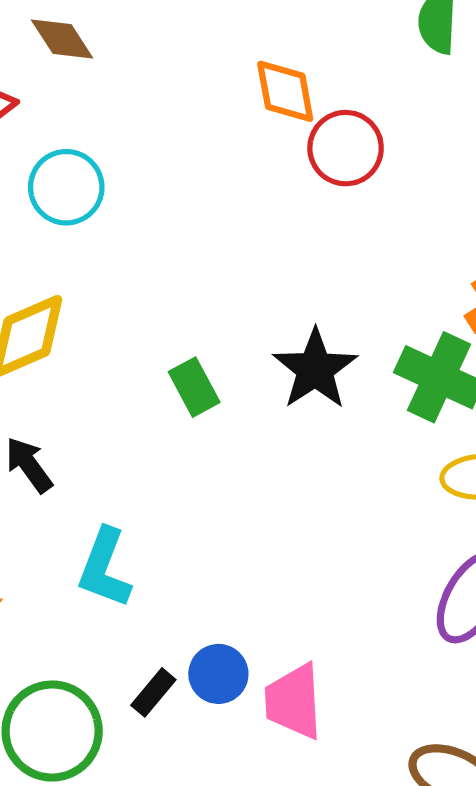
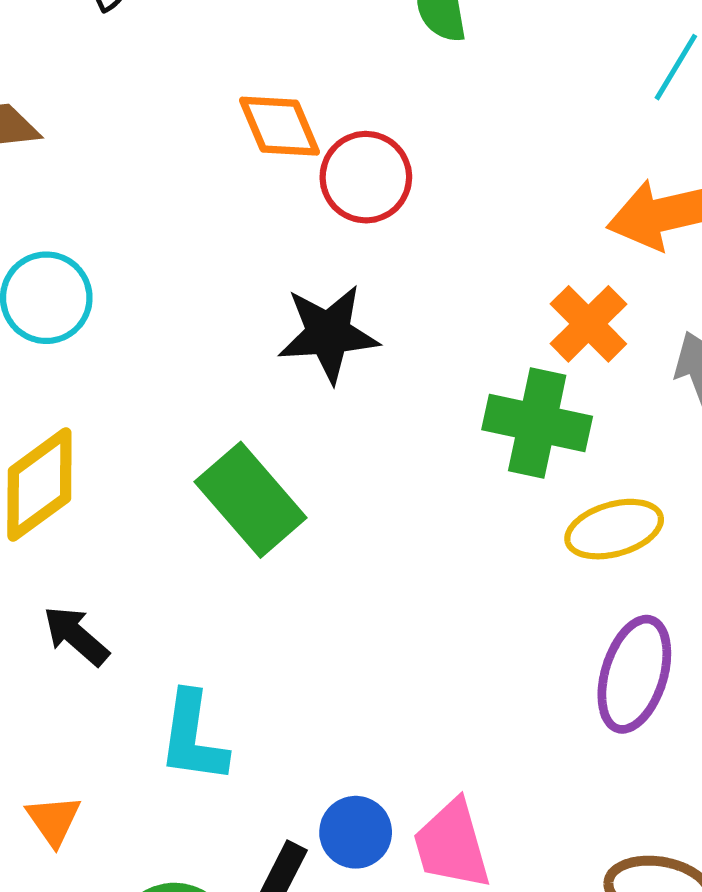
black star: (315, 369) -> (328, 334), moved, turned -30
green rectangle: (194, 387) -> (251, 500), size x1.6

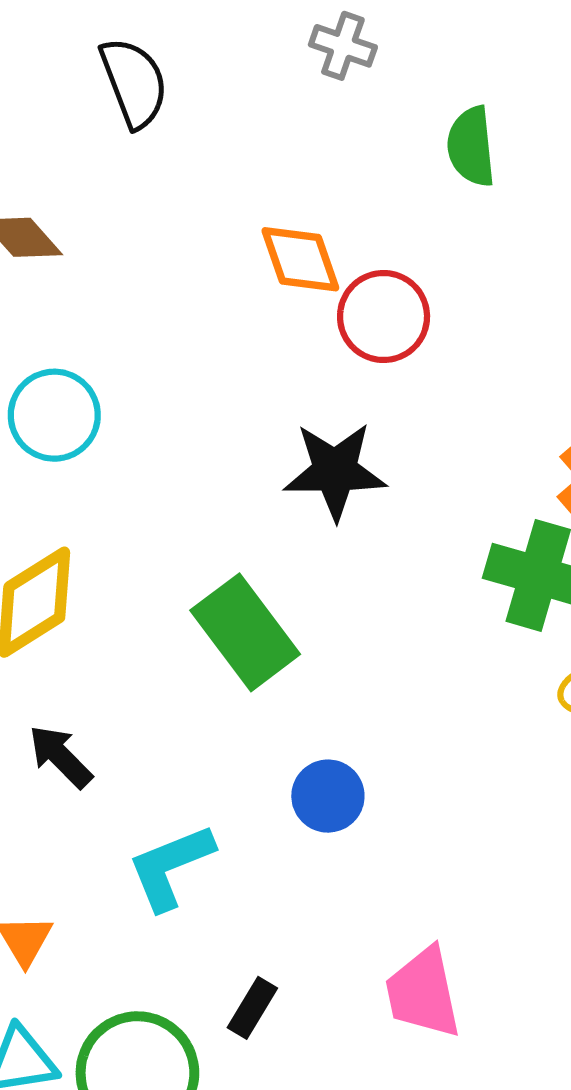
cyan L-shape: (193, 737) -> (171, 867), turned 56
blue circle: (356, 832) -> (328, 796), moved

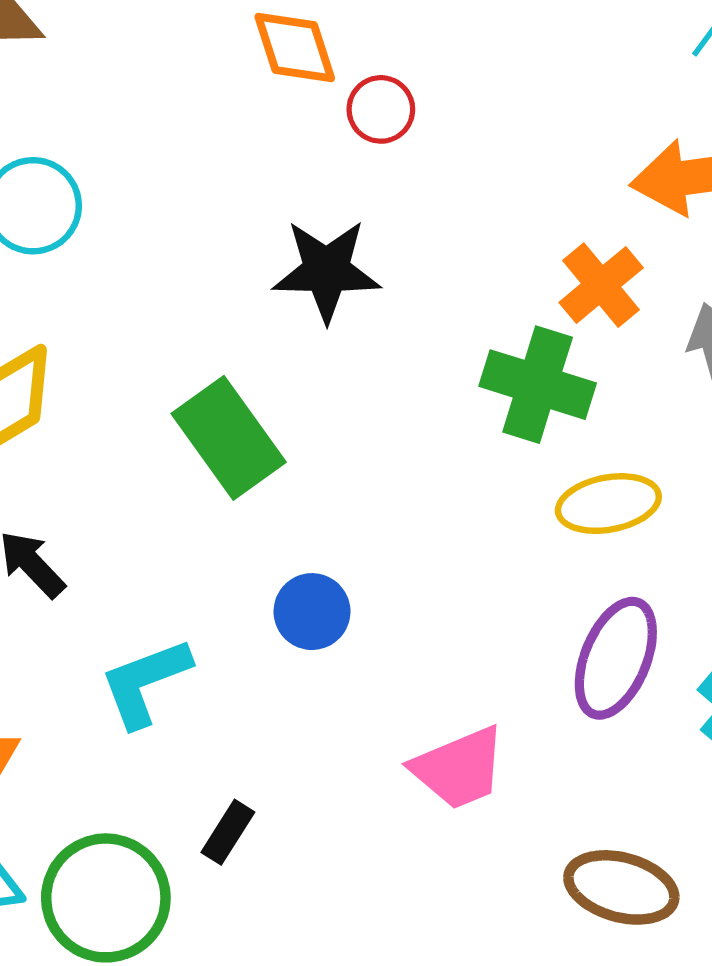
red circle: (384, 316) -> (381, 109), size x0.7
pink trapezoid: (423, 993) -> (459, 768), moved, turned -102

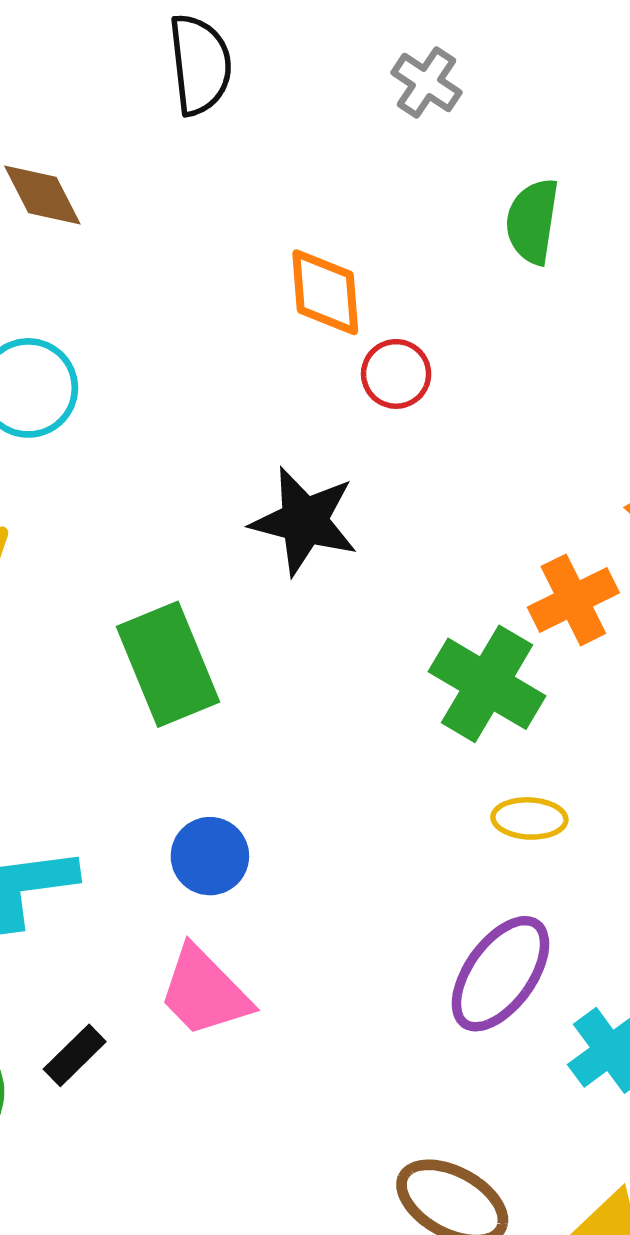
yellow ellipse: (608, 504) -> (529, 818), size x0.7
pink trapezoid: (459, 768) -> (204, 992), moved, turned 55

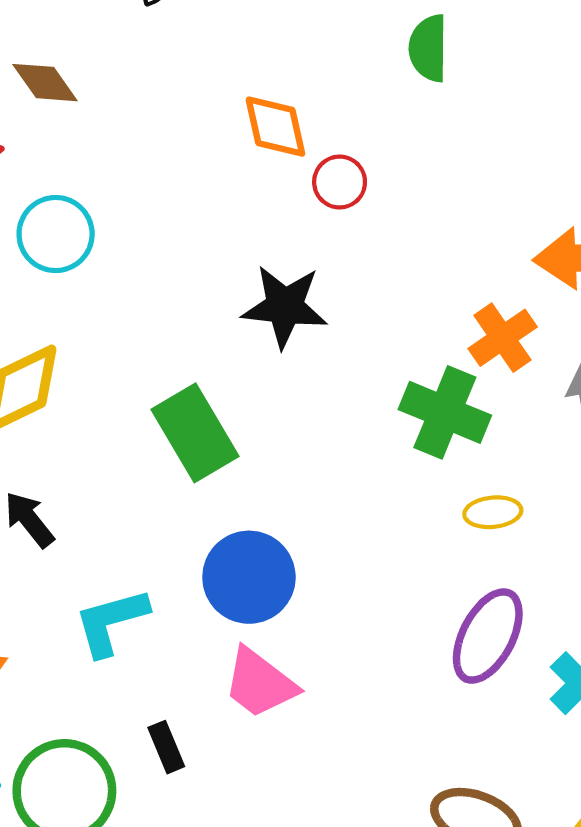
blue circle: (210, 856) -> (249, 577), size x1.5
black rectangle: (75, 1055) -> (166, 747), turned -60

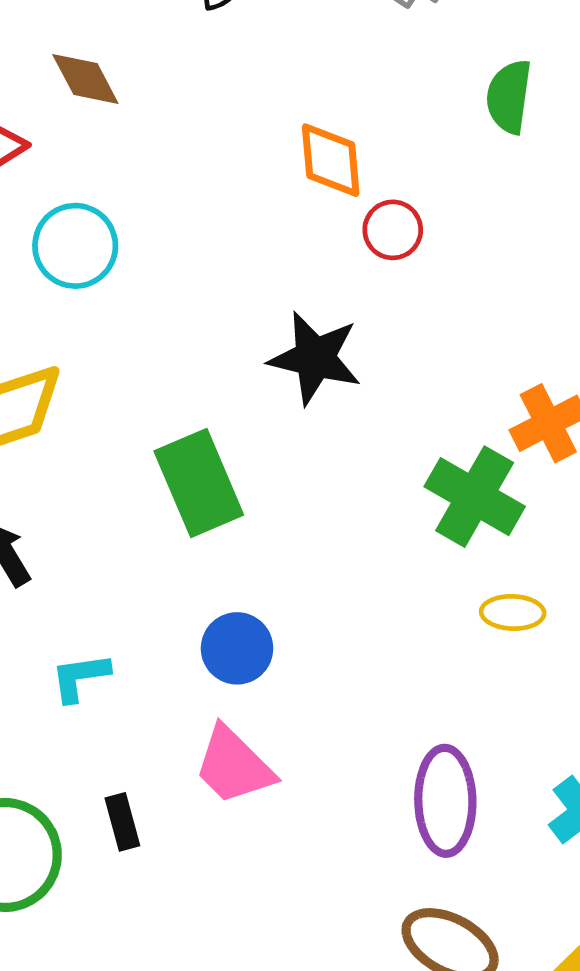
blue circle: (249, 577) -> (237, 648), size x0.7
cyan L-shape: (111, 622) -> (80, 677), size x0.7
purple ellipse: (488, 636) -> (445, 801), moved, turned -36

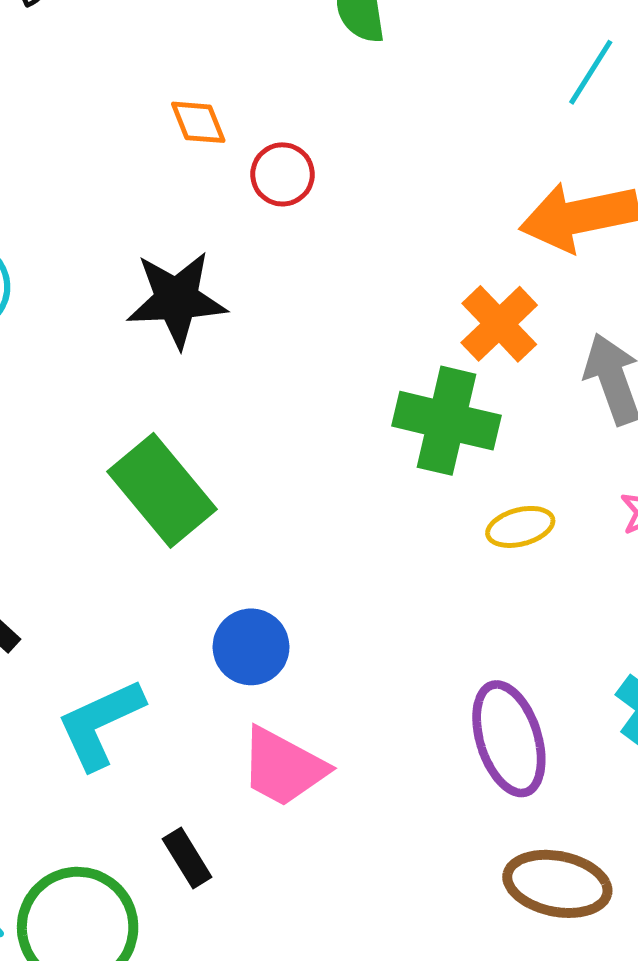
orange diamond: (331, 160) -> (198, 122), size x0.7
black star: (315, 358) -> (177, 299), moved
cyan L-shape: (80, 677) -> (100, 724), size x1.5

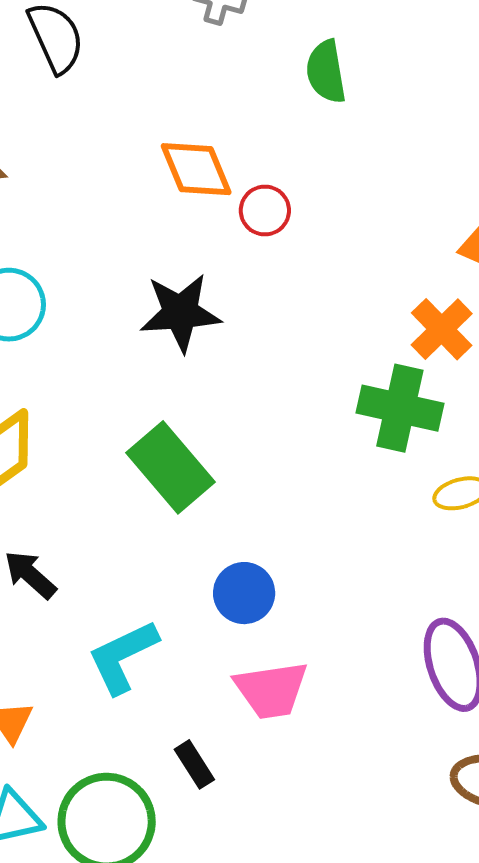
orange diamond: (198, 122) -> (196, 169), size x1.6
pink trapezoid: (283, 767) -> (271, 690), turned -36

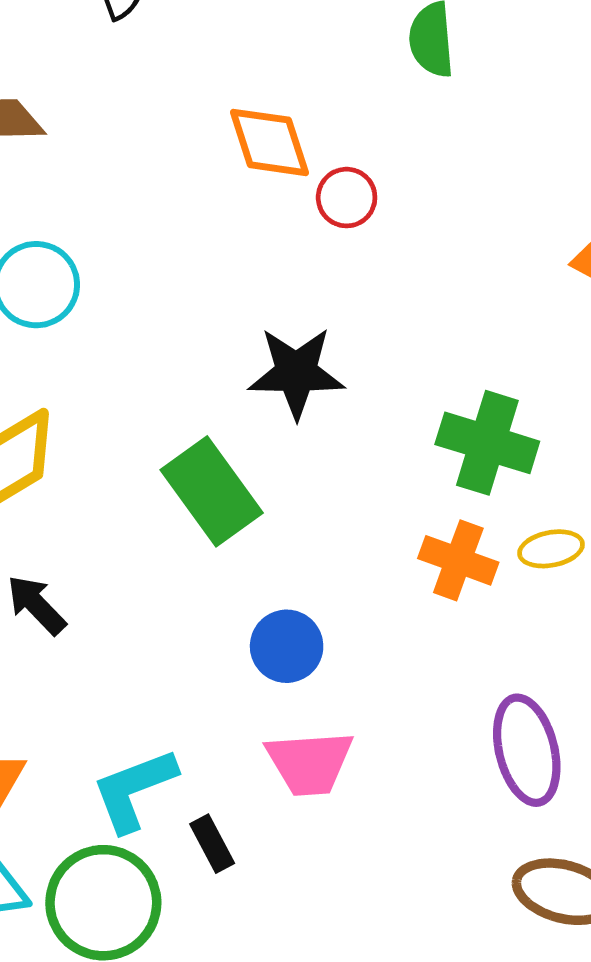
black star: (180, 313) -> (296, 373), moved
orange cross: (442, 329) -> (458, 560), moved, turned -30
cyan L-shape: (123, 657) -> (134, 790), moved

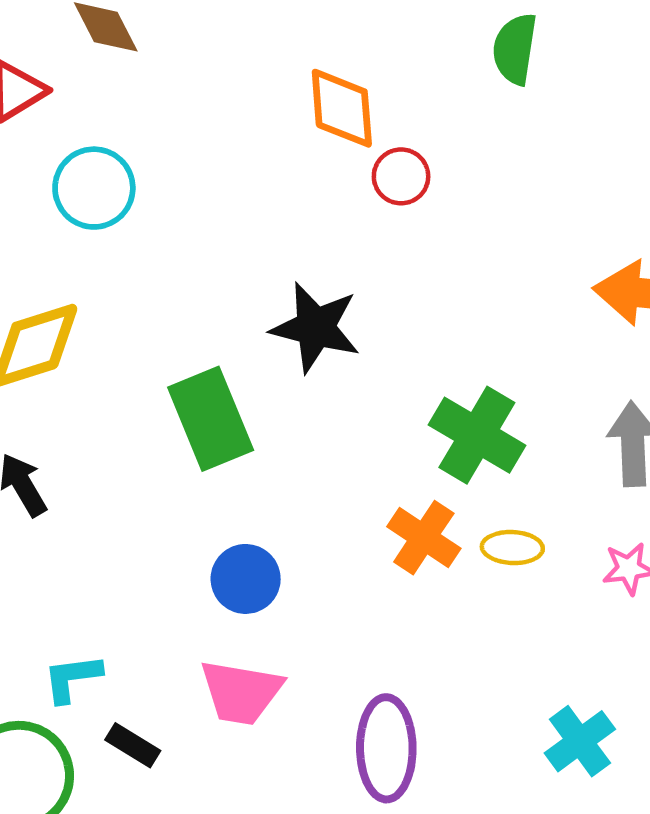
purple ellipse: (527, 750) -> (386, 748), moved
cyan L-shape: (134, 790) -> (72, 678), size x0.7
black rectangle: (212, 844) -> (133, 745), turned -44

